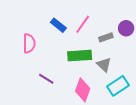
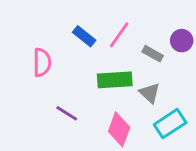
gray rectangle: (106, 37) -> (153, 54), turned 48

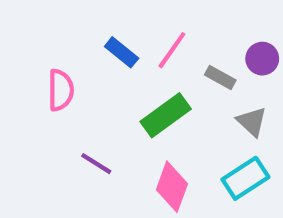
green rectangle: (115, 80) -> (166, 115), turned -32
gray triangle: (150, 93) -> (252, 122), moved

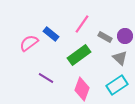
blue rectangle: (122, 52) -> (51, 34), moved
purple circle: (262, 59) -> (125, 36), moved
pink semicircle: (61, 90) -> (29, 43), turned -126

